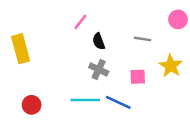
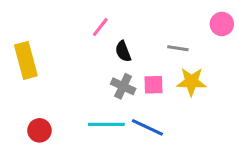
yellow star: (171, 66) -> (191, 82), moved, turned -30
pink square: (138, 77) -> (153, 85), moved

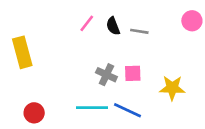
gray line: (178, 48) -> (139, 31), moved
black semicircle: (123, 51) -> (113, 26), moved
yellow star: (191, 82) -> (172, 88), moved

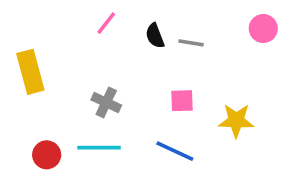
pink line: (87, 23) -> (106, 23), moved
gray cross: (106, 75) -> (106, 102), moved
cyan line: (92, 108) -> (99, 148), moved

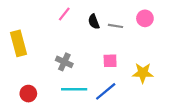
pink circle: (263, 28) -> (145, 18), moved
cyan line: (99, 148) -> (74, 89), moved
blue line: (175, 151) -> (106, 91), turned -65

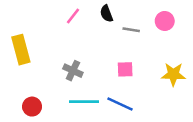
black semicircle: (94, 22) -> (106, 14), moved
yellow star: (143, 73) -> (173, 74), moved
blue line: (106, 91) -> (120, 104), turned 65

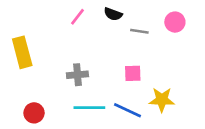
black semicircle: (106, 14) -> (113, 14), turned -49
gray cross: (73, 71) -> (77, 75), turned -30
yellow star: (173, 74) -> (162, 100), moved

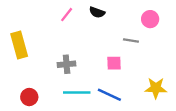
gray line: (139, 31) -> (131, 41), moved
yellow star: (162, 100) -> (156, 88), moved

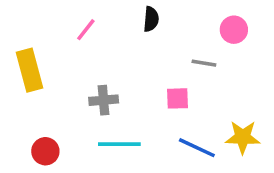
black semicircle: (97, 12) -> (151, 19), turned -105
pink line: (67, 15) -> (86, 30), moved
blue line: (109, 95) -> (197, 148), moved

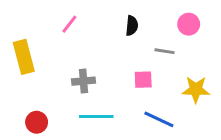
black semicircle: (151, 19) -> (132, 26), moved
yellow star: (243, 137) -> (196, 90), moved

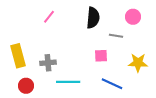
black semicircle: (132, 26) -> (93, 18), size x1.5
yellow rectangle: (24, 57) -> (18, 56), moved
gray cross: (83, 81) -> (48, 63), moved

